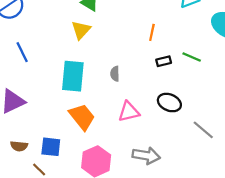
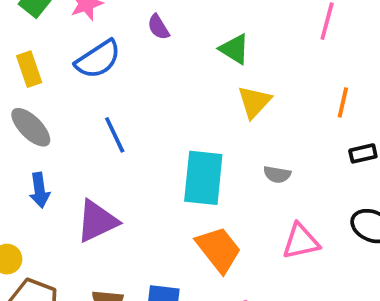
yellow triangle: (81, 30) -> (254, 102), moved
gray semicircle: (115, 74) -> (277, 174), turned -80

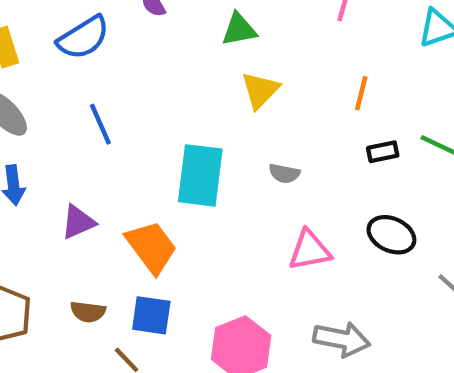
green triangle: (234, 49) -> (239, 29), turned -44
purple triangle: (97, 221) -> (78, 222), size x0.7
orange trapezoid: (219, 249) -> (151, 247), moved

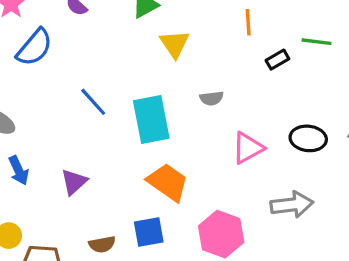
blue line: (100, 124) -> (93, 102), moved
black ellipse: (391, 235) -> (308, 138), moved
orange trapezoid: (151, 247) -> (168, 182), moved

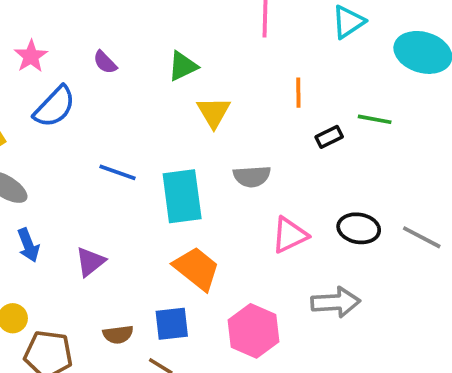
gray semicircle: (212, 98) -> (252, 176), size x1.4
blue line: (93, 102) -> (118, 172), turned -32

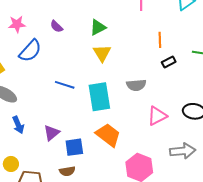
pink star: (31, 56) -> (17, 24), turned 30
yellow triangle: (214, 112) -> (102, 53), moved
black rectangle: (329, 137) -> (169, 62), moved
blue square: (172, 324) -> (74, 147), moved

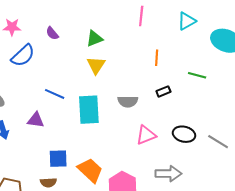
black rectangle: (169, 62) -> (163, 91), moved
purple triangle: (51, 133) -> (36, 120), moved, turned 42
orange trapezoid: (108, 135) -> (90, 170), moved

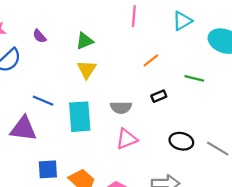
orange line: (157, 58) -> (151, 60), turned 49
purple triangle: (36, 120) -> (23, 129), size x1.5
pink triangle: (146, 135) -> (127, 139), moved

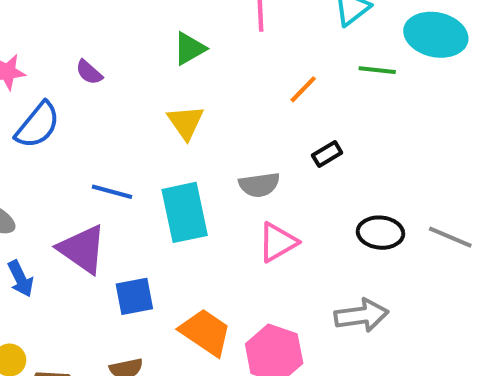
green triangle: (85, 41) -> (189, 48), moved
green line: (194, 78) -> (377, 70), moved
purple triangle: (23, 129) -> (82, 249), turned 36
blue square: (48, 169) -> (134, 296), moved

